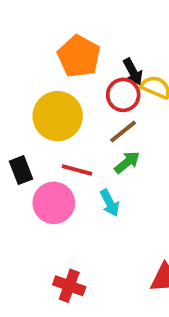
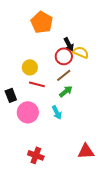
orange pentagon: (79, 56) -> (42, 22), moved
yellow circle: (58, 116) -> (30, 67), size x0.6
red line: (77, 170) -> (37, 84), moved

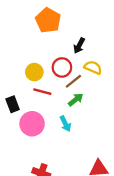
black arrow: (69, 44) -> (79, 46), turned 56
yellow semicircle: (81, 52) -> (93, 67), moved
red circle: (64, 56) -> (62, 67), moved

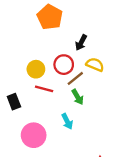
green arrow: (76, 100) -> (78, 97), turned 98
pink circle: (32, 124) -> (34, 135), moved

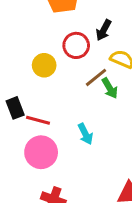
red circle: (64, 65) -> (76, 45), moved
red line: (44, 89) -> (38, 120), moved
green arrow: (78, 97) -> (110, 88), moved

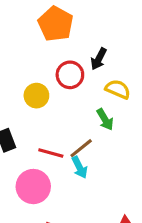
brown line: (96, 77) -> (81, 148), moved
red line: (38, 120) -> (51, 153), moved

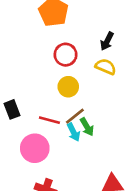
black arrow: (99, 59) -> (107, 41), moved
yellow circle: (36, 96) -> (68, 87), moved
green arrow: (105, 120) -> (87, 127), moved

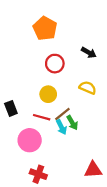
black arrow: (107, 41) -> (89, 53), turned -88
yellow semicircle: (106, 67) -> (88, 88), moved
yellow circle: (68, 87) -> (48, 94), moved

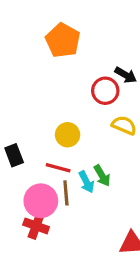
red circle: (55, 64) -> (105, 91), moved
brown line: (62, 114) -> (66, 193), moved, turned -56
red cross: (38, 174) -> (36, 226), moved

